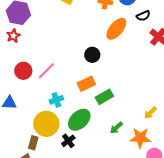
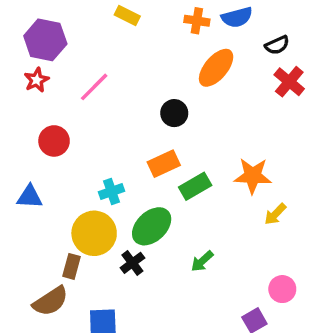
black semicircle: (143, 16) -> (277, 45), moved
pink line: (46, 71) -> (94, 87), moved
green arrow: (116, 128) -> (202, 261), moved
orange star: (140, 138) -> (253, 176), moved

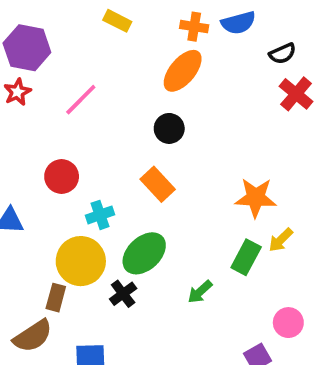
orange ellipse: (216, 68) -> (183, 71), moved
red circle: (54, 141) -> (62, 177), moved
orange rectangle: (164, 164) -> (158, 184), turned 72
green rectangle: (195, 186) -> (246, 257), moved, turned -32

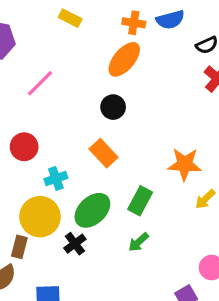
green rectangle: (246, 257) -> (140, 201), moved

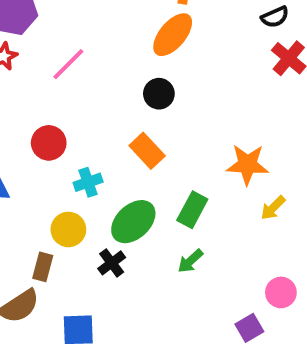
yellow circle: (40, 217) -> (68, 229), size x0.7

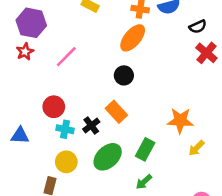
cyan cross: (88, 182) -> (65, 129), moved, turned 30
black cross: (112, 263) -> (91, 126), moved

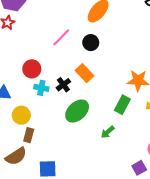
pink line: (66, 57) -> (61, 37), moved
green rectangle: (145, 149) -> (122, 105), moved
yellow circle: (66, 162) -> (21, 115), moved

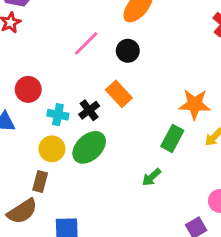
red circle: (32, 69) -> (28, 89), moved
green ellipse: (77, 111) -> (89, 147), moved
yellow circle: (21, 115) -> (52, 149), moved

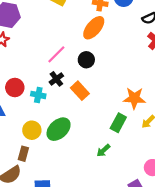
black cross: (89, 110) -> (56, 79), moved
cyan cross: (58, 115) -> (38, 95), moved

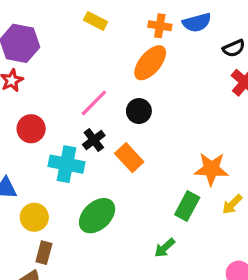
red circle: (15, 88) -> (31, 129), moved
cyan cross: (38, 95) -> (66, 164), size x1.5
yellow circle: (32, 130) -> (34, 217), moved

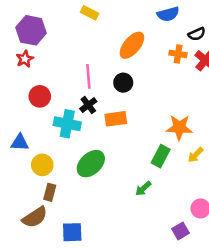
orange cross: (160, 26) -> (178, 54), moved
pink line: (94, 103) -> (88, 76), turned -50
orange rectangle: (129, 158) -> (116, 119), turned -55

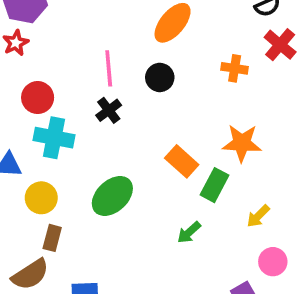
orange cross: (178, 54) -> (235, 68), moved
orange rectangle: (116, 119) -> (182, 161), moved, turned 50
cyan cross: (67, 124) -> (54, 138), moved
yellow arrow: (196, 155) -> (258, 216), moved

